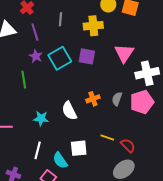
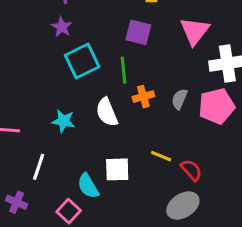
cyan square: (60, 58) -> (82, 61), moved
green line: (24, 80) -> (124, 70), moved
white line: (38, 150) -> (39, 167), moved

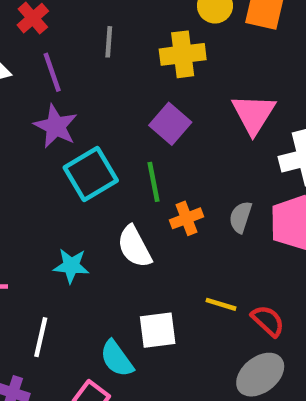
purple star: (62, 27) -> (56, 126), size x1.4
purple square: (138, 32) -> (170, 124), turned 32

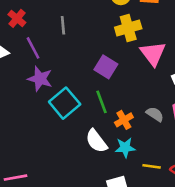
yellow cross: (183, 54) -> (128, 28), moved
gray semicircle: (240, 217) -> (155, 114), turned 114
cyan star: (71, 266) -> (125, 148), moved

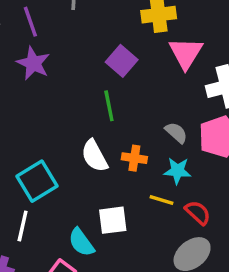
cyan square: (65, 103) -> (37, 181), moved
orange cross: (124, 120) -> (134, 158), moved, turned 30
cyan star: (125, 148) -> (177, 171), moved

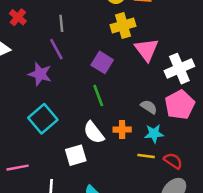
purple line: (30, 22) -> (56, 49), moved
cyan square: (37, 181) -> (43, 119), moved
white square: (113, 220) -> (76, 155), moved

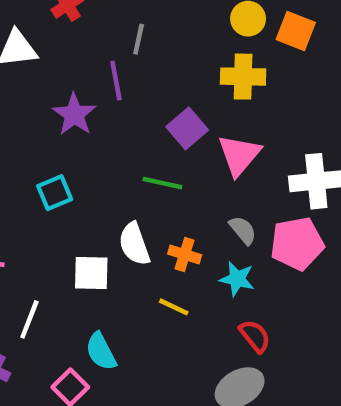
pink triangle: (147, 50) -> (239, 155), moved
green line: (98, 96) -> (162, 183), turned -75
cyan square: (43, 119) -> (55, 193), size x0.7
yellow line: (146, 156) -> (174, 307), moved

